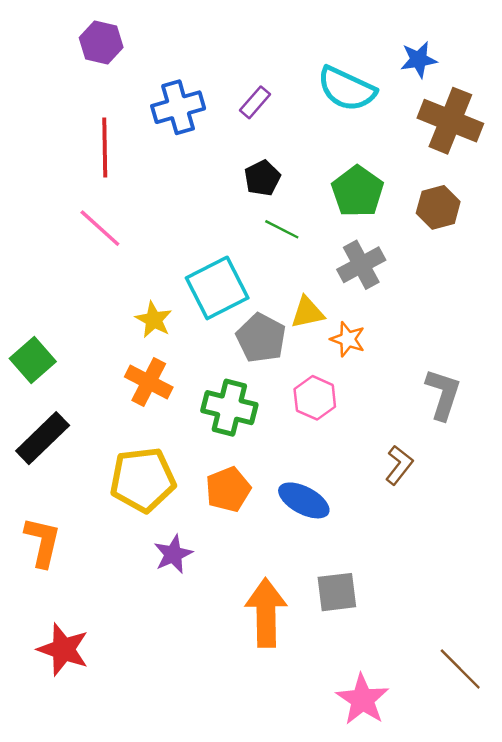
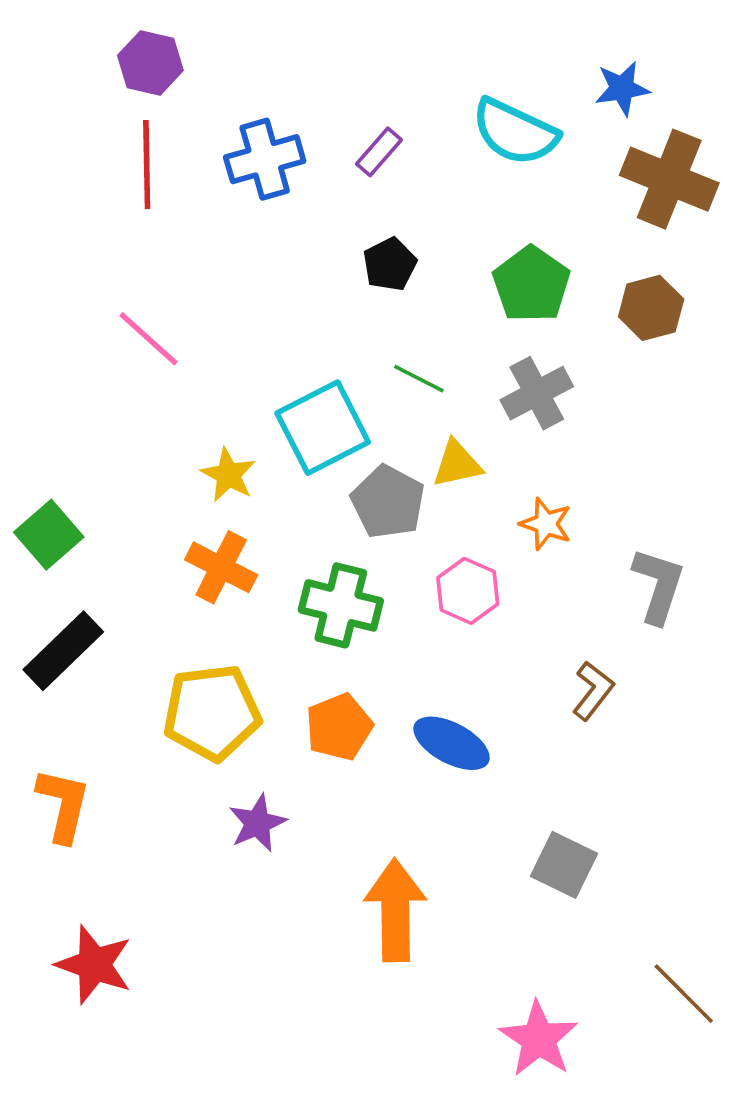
red line: (105, 148) -> (147, 165), moved
green line: (282, 229) -> (419, 379), moved
orange star: (348, 339) -> (546, 524), moved
gray square: (337, 592) -> (564, 865), moved, turned 33

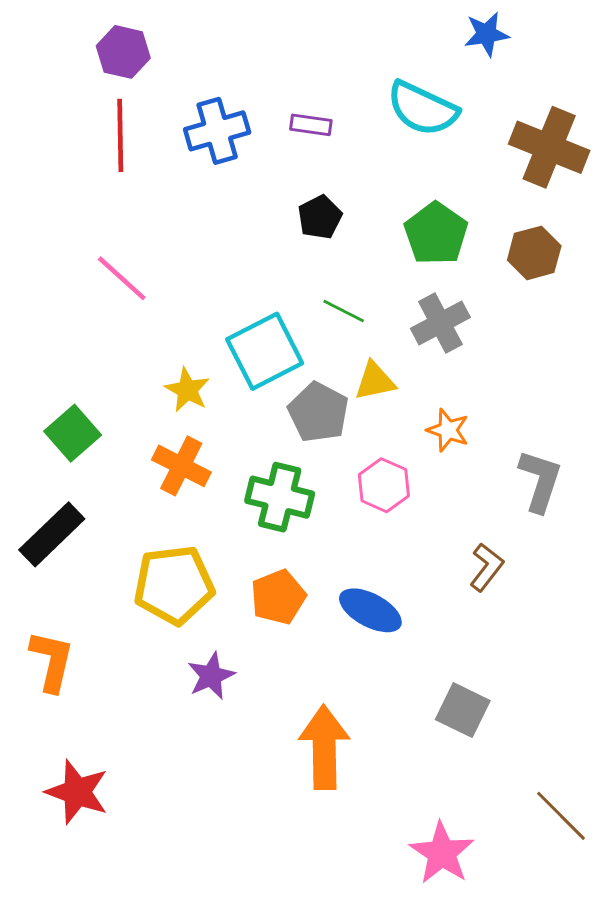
blue star: (622, 88) -> (487, 34), moved
purple rectangle: (379, 152) -> (311, 125), turned 57
green square: (49, 535) -> (73, 433), moved

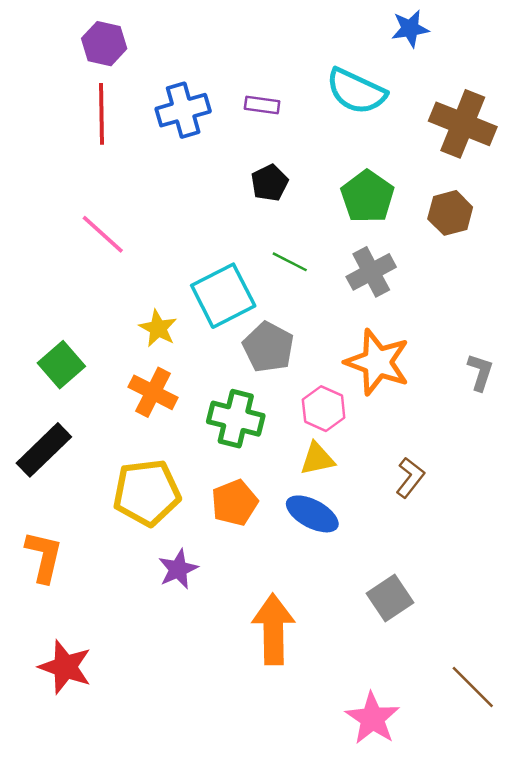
yellow triangle: (375, 381) -> (317, 459), moved
orange star: (448, 430) -> (377, 362), size x1.8
gray L-shape: (540, 481) -> (480, 372), moved, size x0.7
gray square: (463, 710) -> (390, 598), turned 30

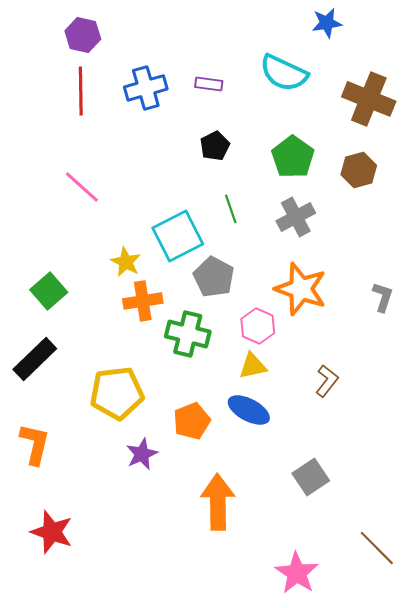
green line: (290, 262) -> (231, 209), turned 44
orange cross: (153, 392) -> (143, 301), moved, turned -36
orange pentagon: (235, 503) -> (192, 421), moved

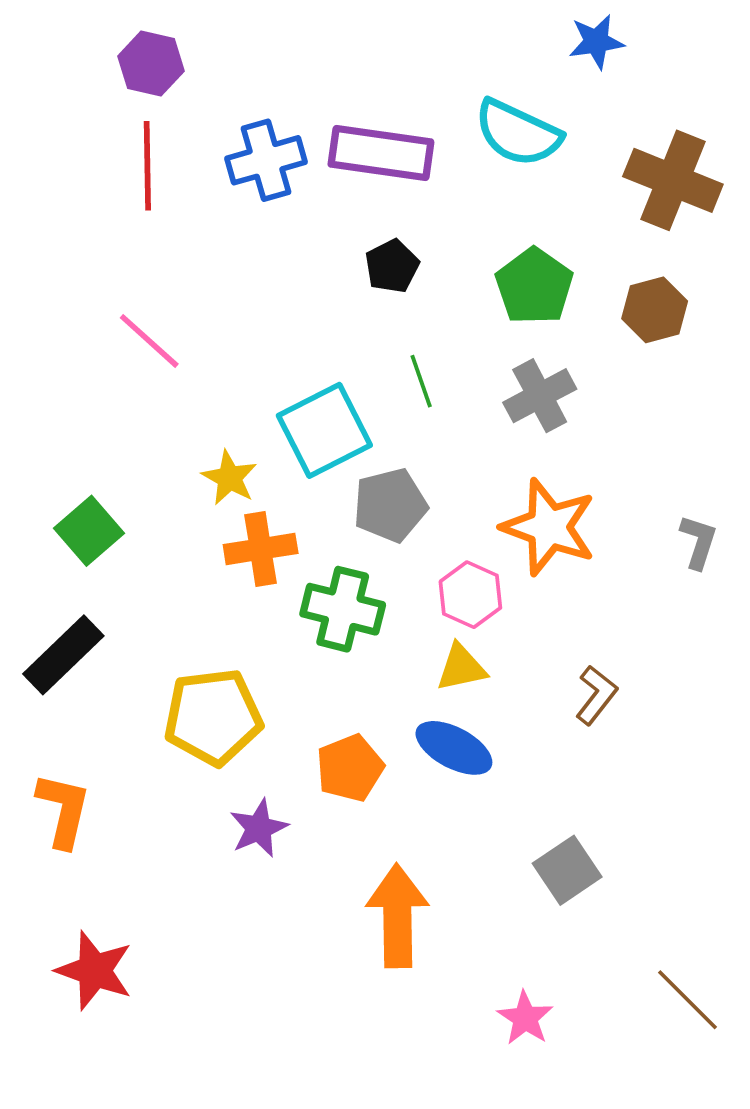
purple rectangle: (209, 84) -> (381, 153), size x2.0
gray pentagon: (214, 277) -> (390, 505), turned 30
pink star: (297, 573) -> (525, 1018), moved, size x0.7

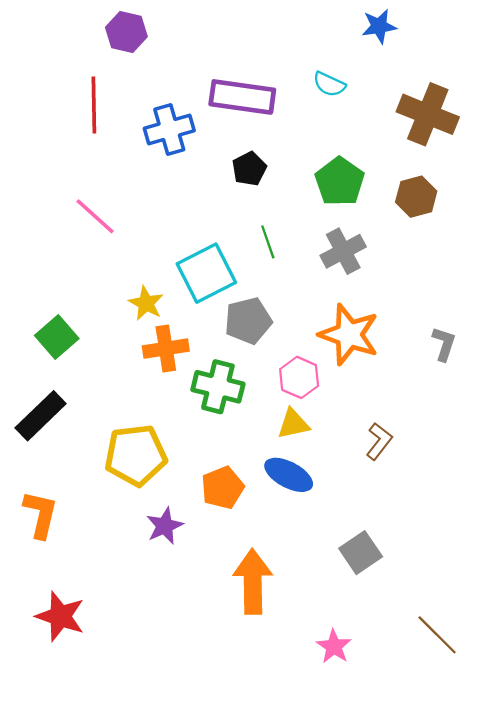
purple hexagon: (151, 64) -> (126, 32), moved
cyan semicircle: (518, 133) -> (329, 84), size x0.6
blue cross: (266, 160) -> (169, 129), moved

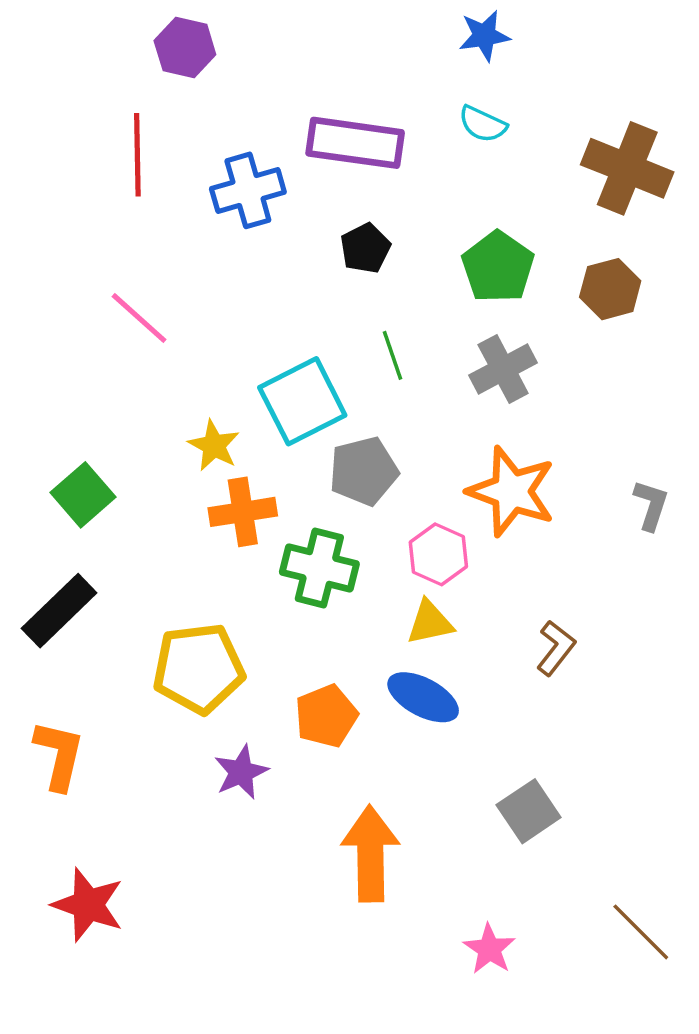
blue star: (379, 26) -> (484, 36), moved

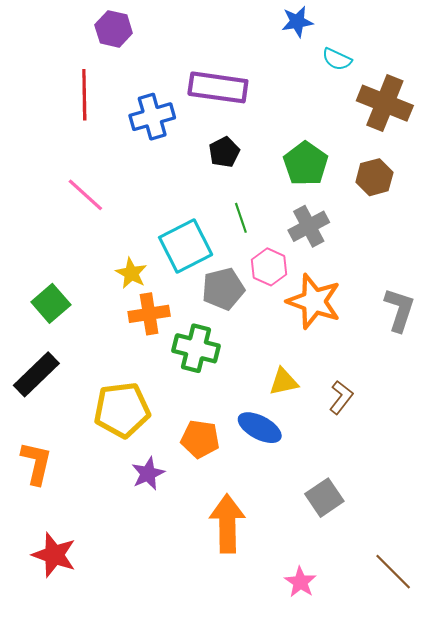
cyan semicircle: (483, 124) -> (337, 59), moved
gray L-shape: (651, 505) -> (399, 310), size x1.4
pink hexagon: (438, 554) -> (269, 267), moved
yellow triangle: (430, 622) -> (284, 382), moved
orange pentagon: (326, 716) -> (200, 439), turned 30

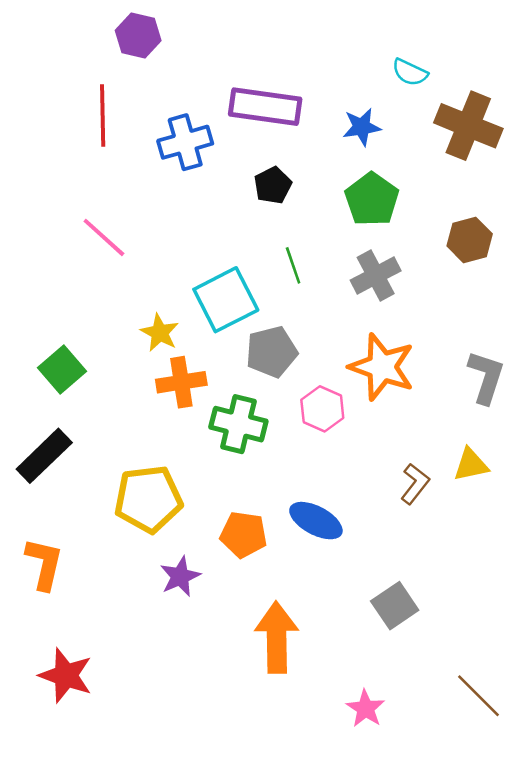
blue star: (297, 22) -> (362, 127), moved
brown hexagon: (374, 177) -> (470, 240), moved
pink hexagon: (269, 267) -> (322, 409), moved
yellow triangle: (284, 382) -> (471, 465), moved

